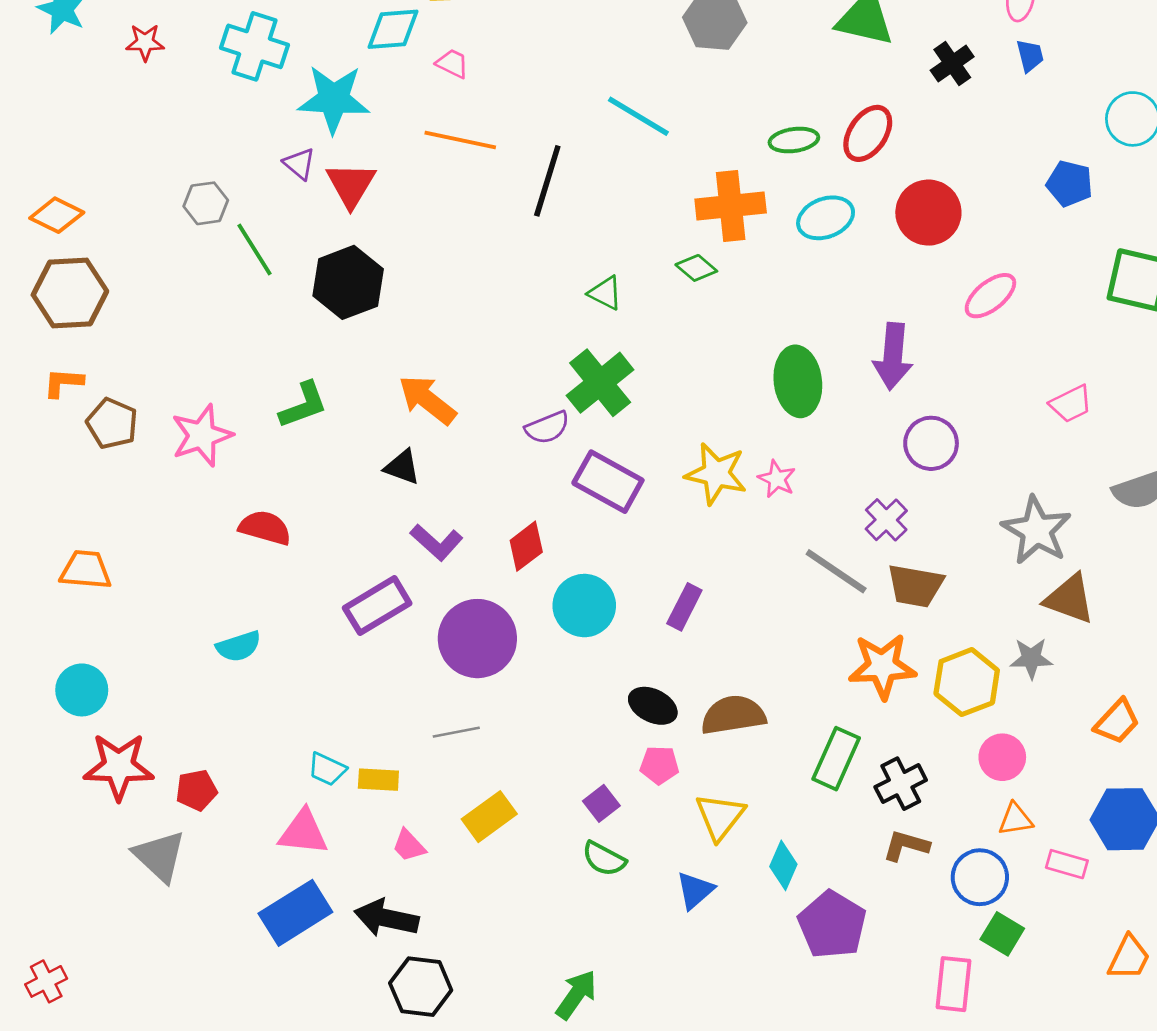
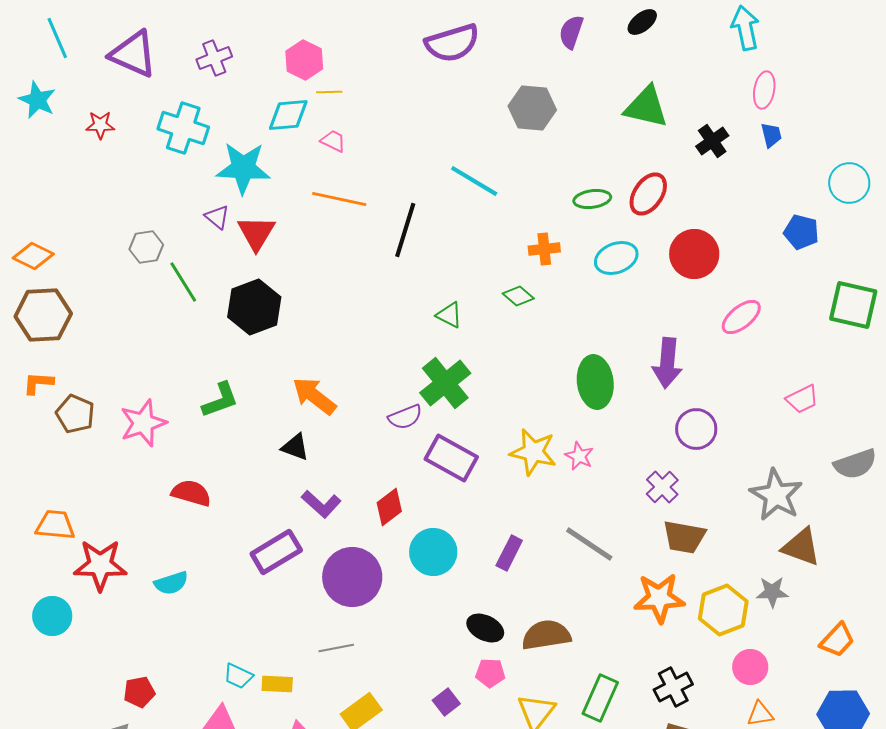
orange cross: (731, 206) -> (544, 249), size x0.6
gray line: (836, 571) -> (589, 544), moved
green rectangle: (836, 759) -> (600, 698), moved
red star: (119, 766) -> (100, 565), moved

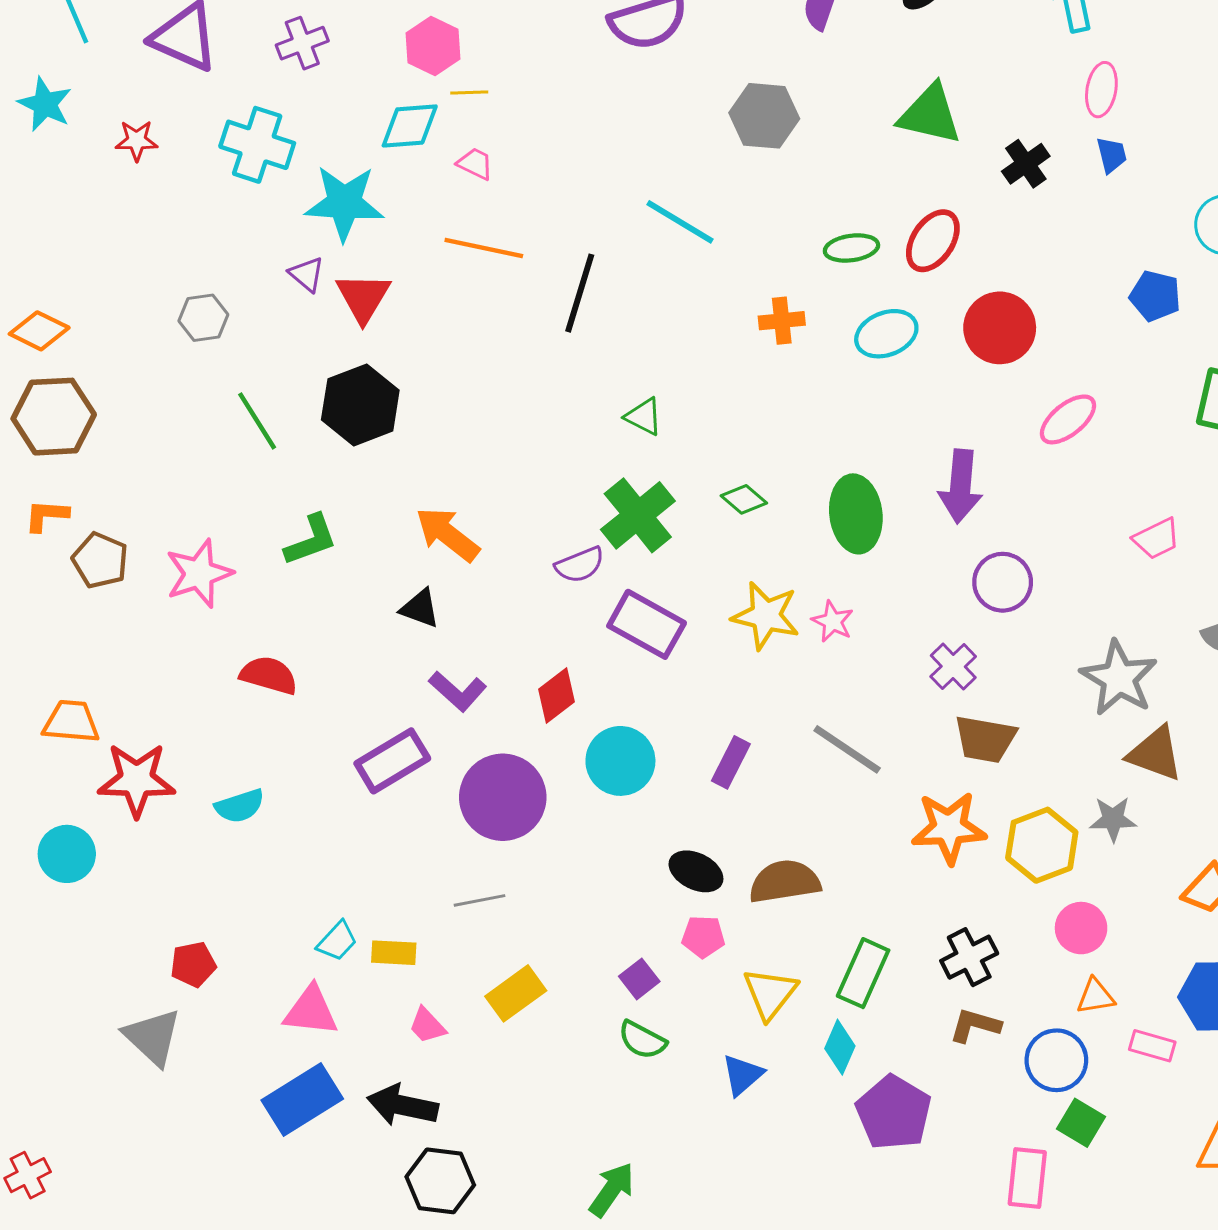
green line: (183, 282) -> (257, 421), moved
green diamond: (518, 296) -> (744, 499), moved
cyan trapezoid: (238, 676) -> (337, 941), turned -72

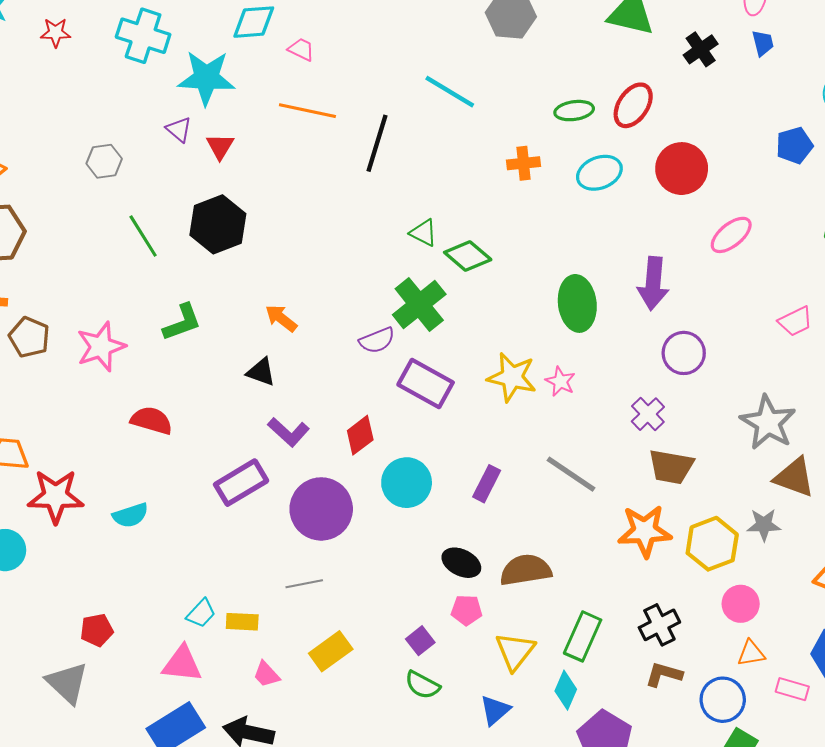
blue pentagon: (1155, 296) -> (794, 145), turned -30
red triangle: (363, 297) -> (220, 146), size x0.7
green diamond: (744, 499) -> (468, 256), moved, size x1.4
orange arrow: (448, 534) -> (281, 318), size x0.7

